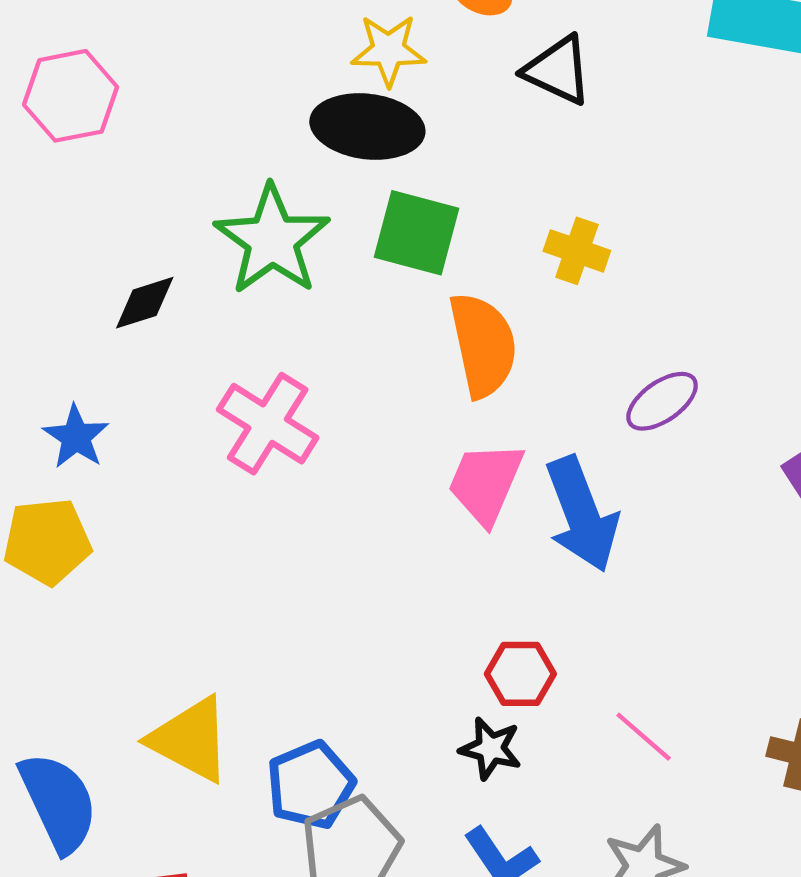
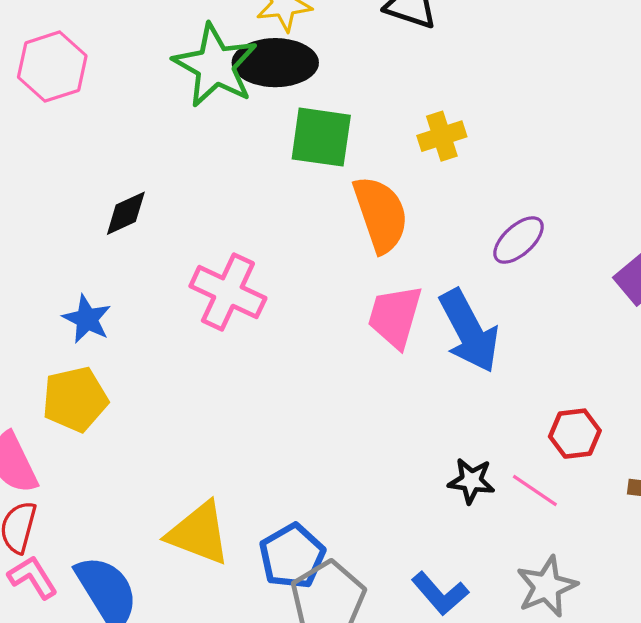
green star: (272, 240) -> (215, 66), moved
yellow cross: (577, 251) -> (442, 136), turned -30
red hexagon: (520, 674) -> (575, 434), moved
black star: (491, 748) -> (471, 481), moved

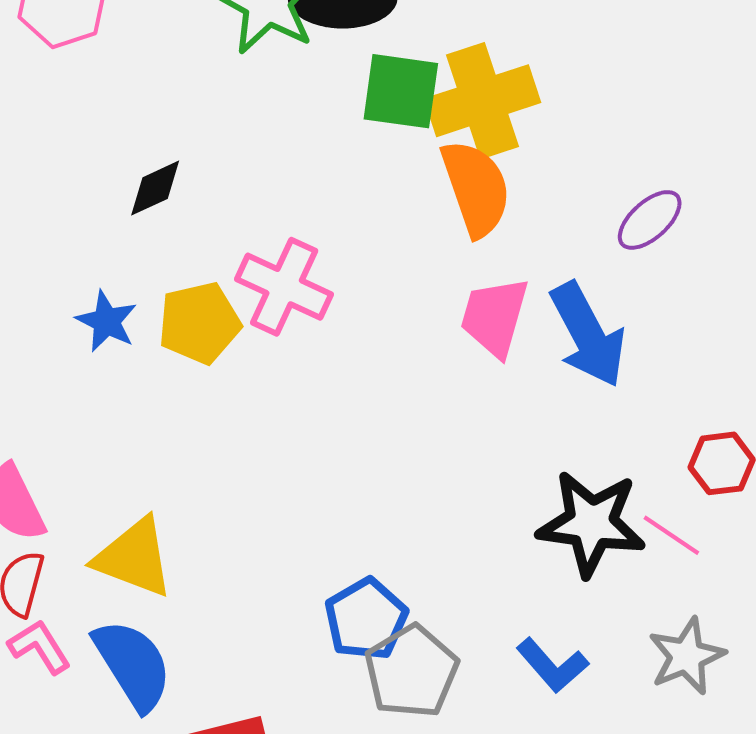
yellow cross: (442, 136) -> (483, 101), moved, size x1.8
yellow pentagon: (75, 399) -> (199, 323), moved
black star: (471, 481) -> (591, 523), size x1.8
yellow triangle: (199, 533) -> (134, 558), moved

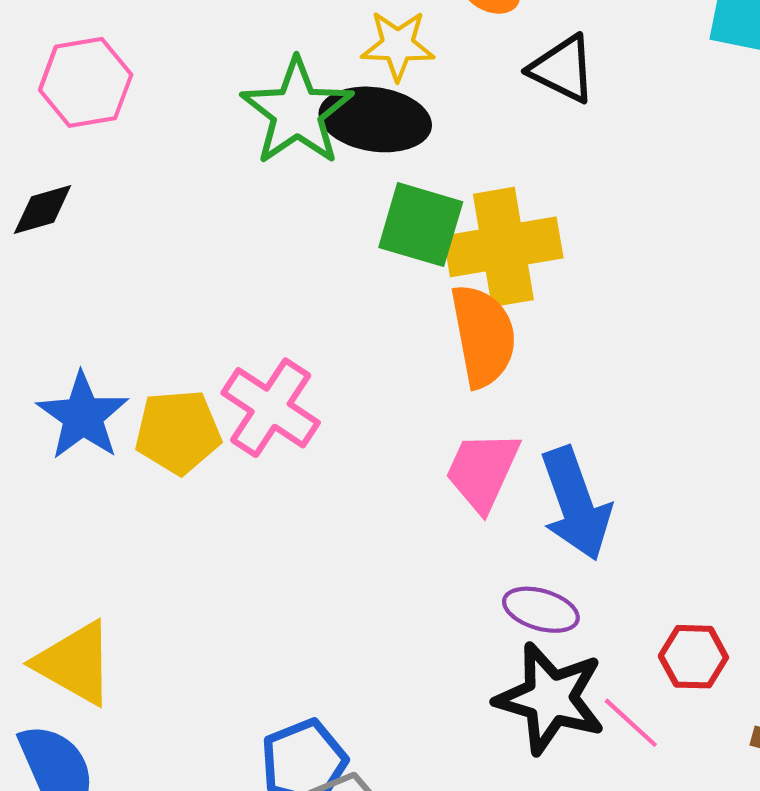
black diamond: (155, 188) -> (43, 210), moved
purple ellipse: (650, 220) -> (541, 610), moved, turned 50
blue star: (107, 321) -> (83, 416), size x1.4

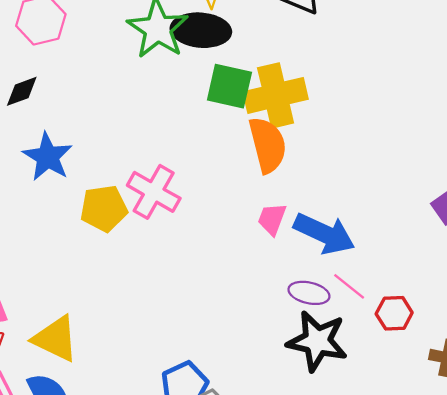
blue star: (83, 416) -> (48, 157), moved
pink trapezoid: (482, 471) -> (272, 219), size x0.7
blue arrow: (576, 504) -> (324, 234), turned -42
pink line: (631, 723) -> (349, 286), moved

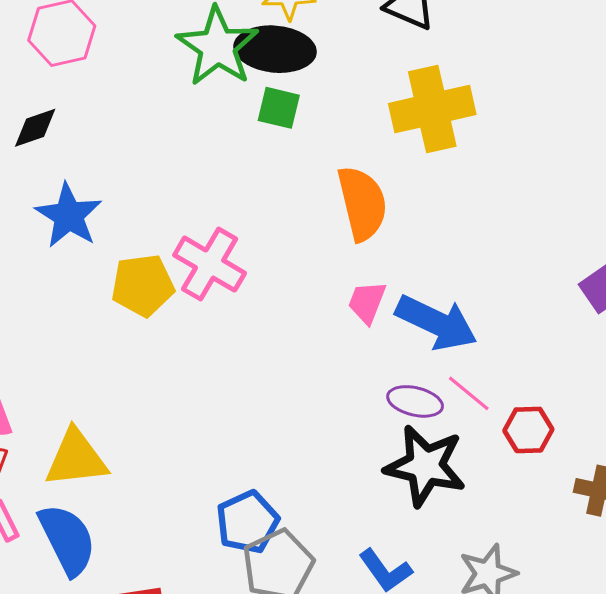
green square: (229, 86) -> (279, 108), moved, size x0.7
yellow cross: (276, 95) -> (432, 109), moved
yellow triangle: (56, 339) -> (76, 458), turned -33

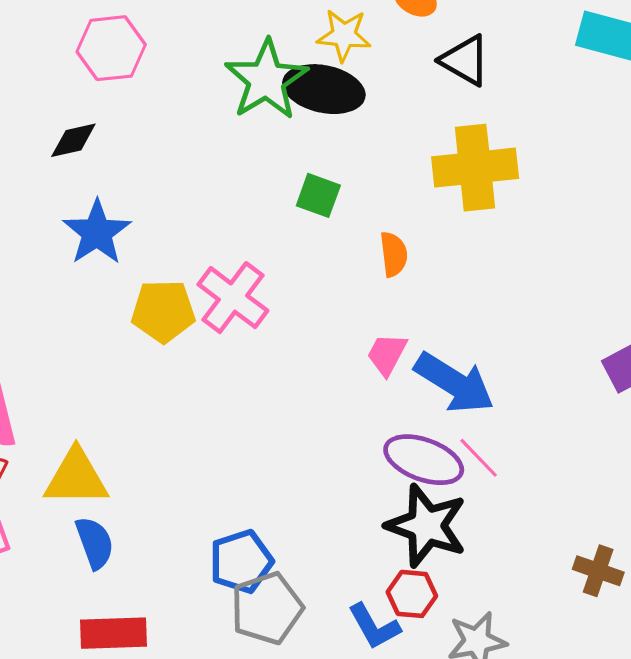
green square: (279, 108) -> (318, 195), moved
orange semicircle: (362, 203) -> (394, 254), size x0.6
purple ellipse: (415, 401) -> (424, 460), size x1.4
red hexagon: (528, 430) -> (412, 594), moved
blue semicircle: (67, 540) -> (95, 543), moved, size x0.7

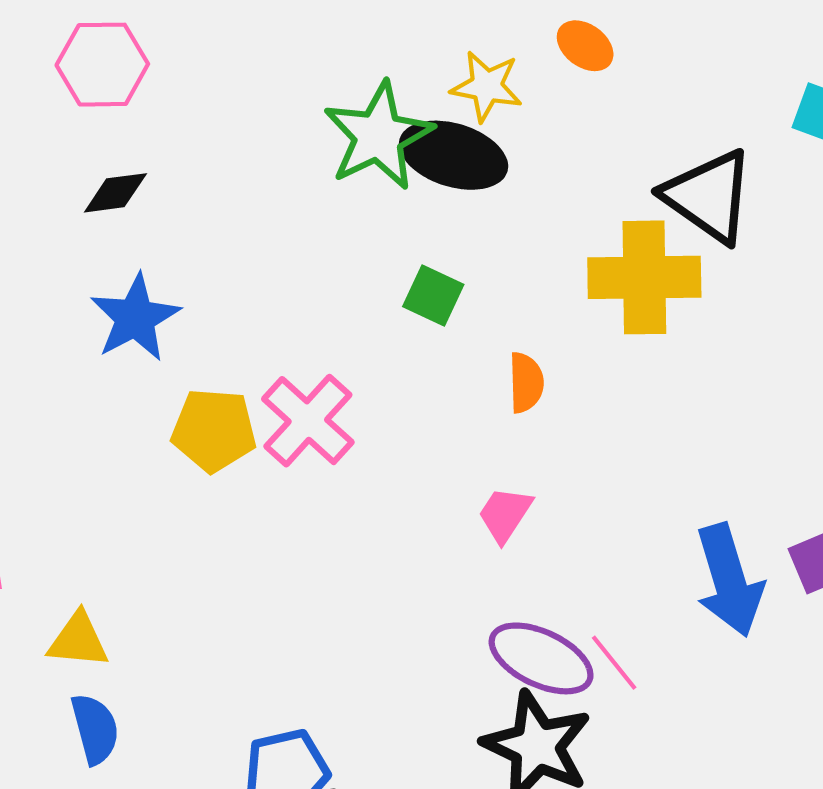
pink hexagon: (111, 48) -> (102, 65), moved
black triangle: (465, 60) -> (709, 196), moved, size x1.4
blue arrow: (454, 383) -> (729, 580), moved, turned 36
yellow triangle: (76, 478) -> (78, 640), size x0.7

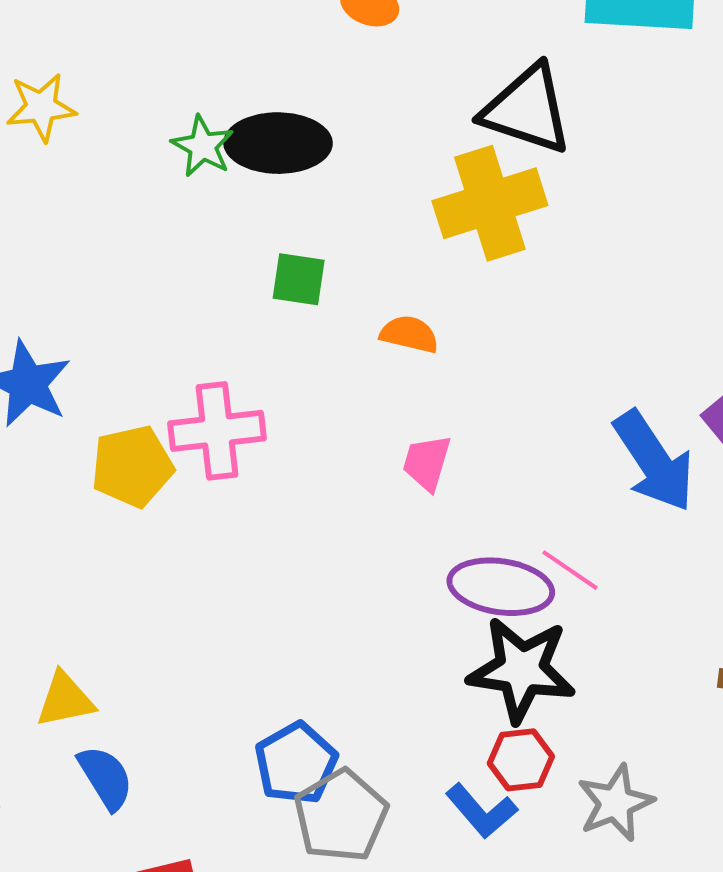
yellow star: (487, 86) -> (41, 107), moved
green star: (378, 136) -> (203, 146), size x0.6
orange semicircle: (526, 383) -> (409, 334), turned -58
pink cross: (308, 421) -> (217, 431), turned -32

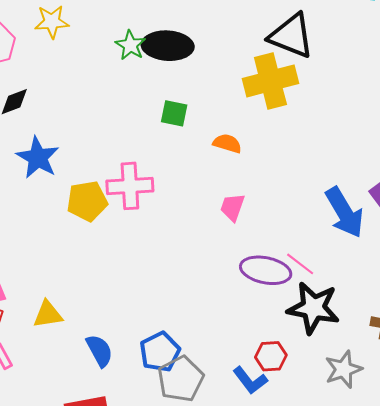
black star: (522, 670) -> (313, 308), moved
blue semicircle: (106, 778) -> (100, 351), moved
gray star: (615, 803) -> (343, 369), moved

